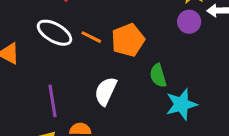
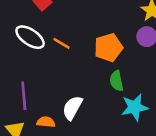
orange pentagon: (128, 40) -> (108, 48), moved
white semicircle: (106, 91) -> (72, 108), moved

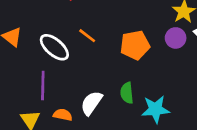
white ellipse: (30, 37) -> (54, 47), moved
green semicircle: (117, 81) -> (127, 93), moved

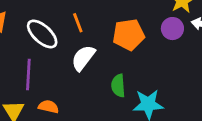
orange line: (87, 36) -> (78, 23), turned 30
white semicircle: (91, 103) -> (83, 58), moved

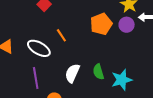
orange pentagon: (129, 35) -> (101, 24), moved
white semicircle: (83, 58) -> (72, 73), moved

